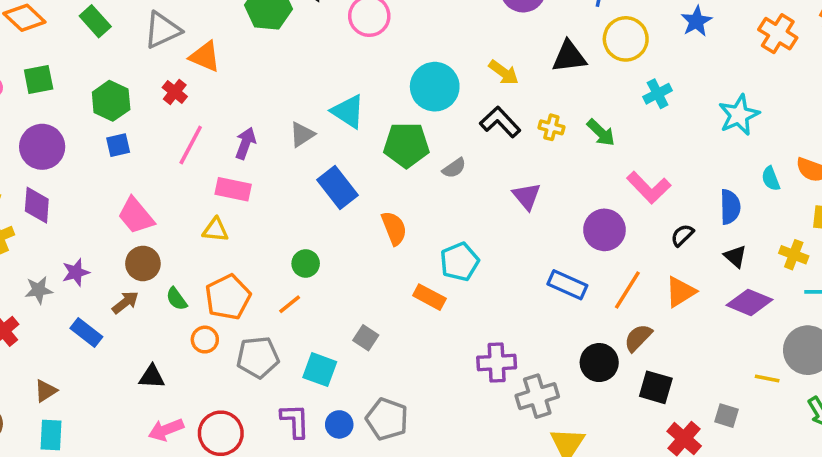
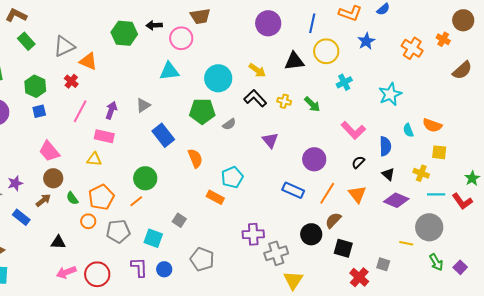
cyan triangle: (348, 111) -> (169, 71), moved, turned -40
pink L-shape: (649, 187) -> (353, 130), moved
green circle: (306, 263) -> (145, 178), size x1.5
orange triangle: (681, 292) -> (357, 194), turned -36
gray pentagon: (387, 419) -> (202, 259), moved

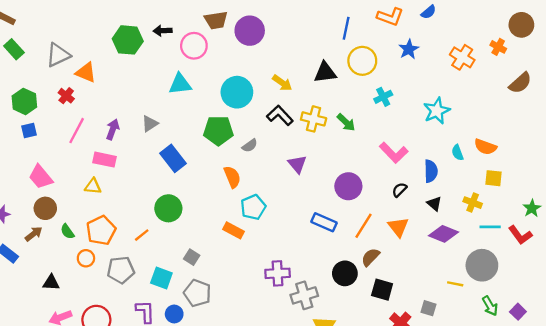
purple circle: (268, 23) -> (250, 31), moved
yellow cross: (284, 101) -> (314, 119), size x1.5
orange semicircle: (195, 158) -> (232, 177), moved
green circle: (145, 178) -> (168, 208), moved
gray pentagon: (202, 259) -> (197, 293), moved

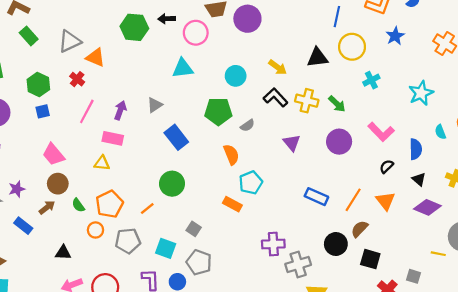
cyan circle: (237, 92) -> (236, 76), size x0.7
purple circle: (348, 186) -> (339, 142), moved

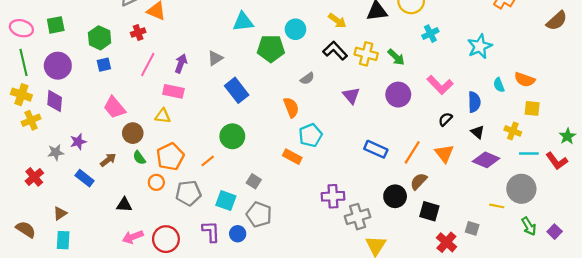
red cross: (77, 79) -> (138, 32), turned 32
green pentagon: (218, 111) -> (271, 49), moved
brown circle: (58, 184) -> (133, 133), moved

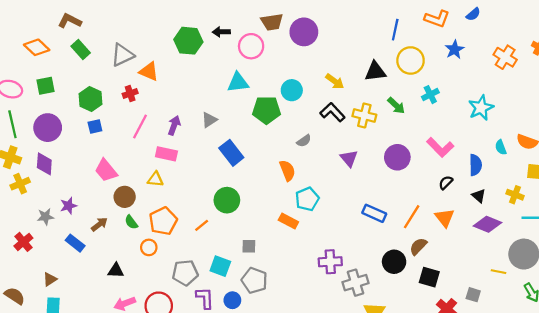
green arrow: (396, 57) -> (396, 106), moved
gray square: (254, 181) -> (249, 246), turned -32
gray pentagon: (188, 193) -> (185, 273), moved

